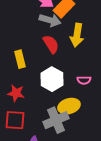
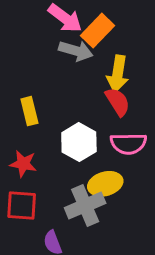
red semicircle: (51, 44) -> (118, 102), moved
pink semicircle: (84, 80) -> (128, 144), size x1.6

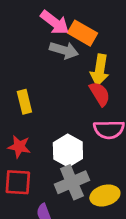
orange rectangle: (98, 31) -> (82, 33), turned 76
white hexagon: (79, 142) -> (68, 151), moved
yellow ellipse: (105, 184) -> (105, 195), moved

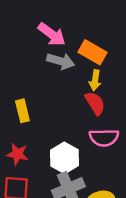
orange rectangle: (82, 33) -> (93, 52), moved
yellow arrow: (100, 70) -> (95, 80), size x0.7

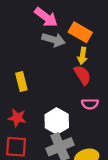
pink semicircle: (104, 138) -> (90, 104), size x0.7

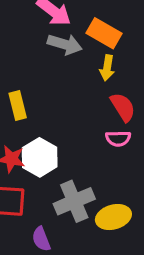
red semicircle: (82, 75) -> (123, 107), moved
white hexagon: (57, 121) -> (40, 157), moved

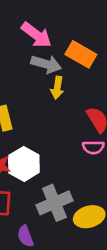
yellow arrow: (107, 68) -> (57, 88), moved

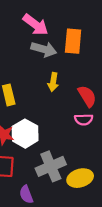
orange rectangle: (81, 54) -> (73, 41), turned 65
yellow arrow: (57, 88) -> (53, 82), moved

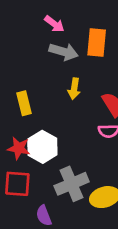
pink arrow: (36, 25) -> (54, 24), size x0.7

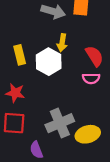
white hexagon: (42, 147) -> (49, 62), moved

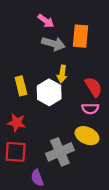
yellow ellipse: (88, 134) -> (87, 136), moved, turned 40

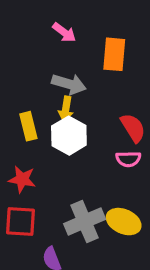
gray arrow: (53, 44) -> (69, 84), moved
yellow arrow: (62, 74) -> (66, 109), moved
yellow ellipse: (87, 136) -> (124, 222), moved

